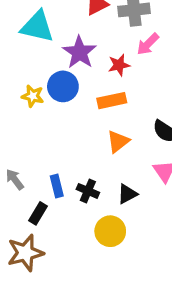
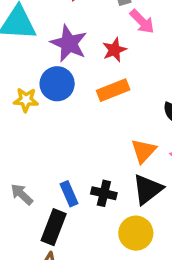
pink arrow: (148, 44) -> (142, 22), turned -80
orange triangle: (118, 141) -> (144, 151), moved
black triangle: (127, 194) -> (148, 189), size x1.4
black rectangle: (38, 213) -> (54, 227), size x1.4

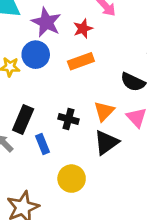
black cross: (104, 193) -> (68, 119), moved
black rectangle: (54, 227) -> (23, 120), moved
yellow circle: (136, 233) -> (72, 179), moved

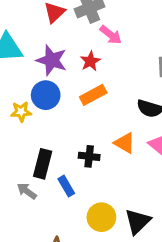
orange triangle: (104, 111) -> (125, 143), turned -35
black triangle: (106, 142) -> (138, 221), moved

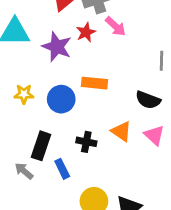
red star: (90, 61) -> (86, 32), moved
blue circle: (46, 95) -> (61, 99), moved
orange rectangle: (93, 95) -> (94, 83), turned 30

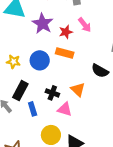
pink arrow: (115, 26) -> (85, 25), moved
red star: (86, 32) -> (66, 32), moved
yellow star: (24, 94) -> (13, 62), moved
pink triangle: (154, 135) -> (65, 109), moved, turned -35

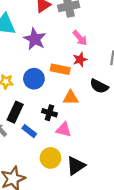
red star: (66, 32) -> (80, 59), moved
orange triangle: (78, 90) -> (71, 98), moved, turned -42
blue rectangle: (33, 109) -> (29, 131), turned -32

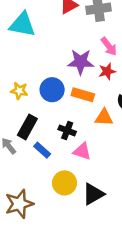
purple star: (35, 39) -> (81, 62), moved, turned -30
orange rectangle: (60, 69) -> (83, 95), moved
orange triangle: (71, 98) -> (104, 117), moved

